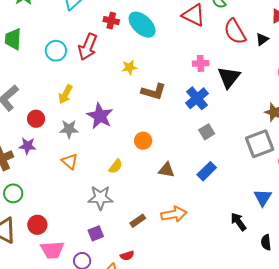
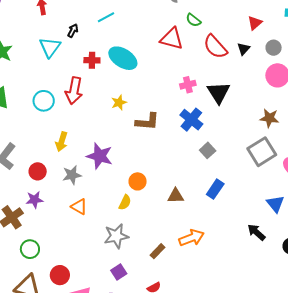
orange circle: (143, 141) -> (138, 181), moved

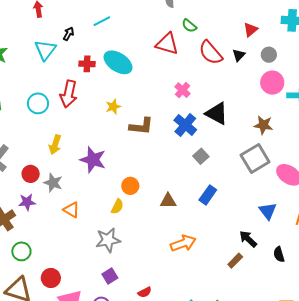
pink cross: (188, 85) -> (183, 90), turned -35
black triangle: (219, 93) -> (217, 113), moved, turned -30
gray star: (72, 175) -> (53, 183), moved, turned 30
brown rectangle: (157, 251) -> (235, 261), moved

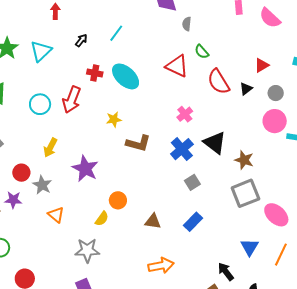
cyan line: (102, 21) -> (116, 33), turned -36
cyan triangle: (45, 50) -> (41, 51), moved
brown star: (263, 125) -> (244, 160), moved

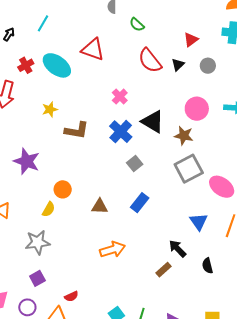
green semicircle: (202, 52) -> (137, 25), moved
red triangle: (177, 66) -> (93, 49), moved
red cross: (95, 73) -> (26, 65), turned -35
pink circle: (275, 121) -> (197, 109), moved

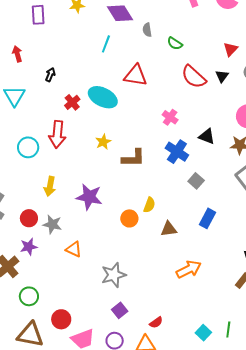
cyan line: (43, 23) -> (106, 44), moved
black triangle: (153, 122) -> (207, 136), size x0.7
yellow semicircle: (49, 209) -> (149, 205), moved

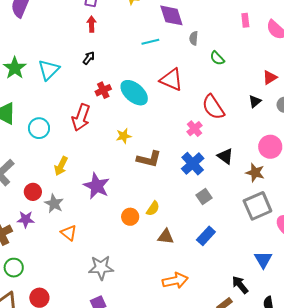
cyan line: (106, 44) -> (150, 42), turned 42
red arrow: (17, 54) -> (92, 24), moved
red semicircle: (194, 77) -> (213, 107), moved
cyan circle: (28, 147) -> (39, 128), moved

